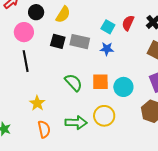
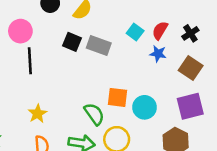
pink circle: (24, 32) -> (20, 31), moved
blue star: (107, 49) -> (158, 54), moved
green semicircle: (73, 83) -> (94, 114), moved

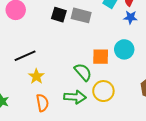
black line: (30, 61) -> (25, 56), moved, turned 75
cyan circle: (144, 107) -> (124, 49), moved

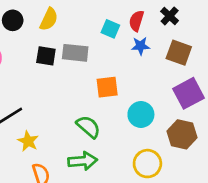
cyan circle: (124, 49) -> (141, 114), moved
orange square: (101, 57) -> (107, 87), moved
yellow circle: (103, 91) -> (147, 164), moved

